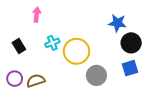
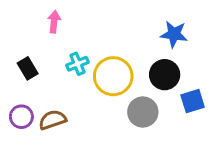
black circle: (131, 43) -> (165, 75), moved

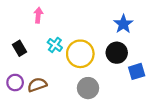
blue star: (174, 34) -> (123, 24), turned 30
cyan cross: (77, 64) -> (55, 45), turned -32
gray circle: (143, 112) -> (88, 88), moved

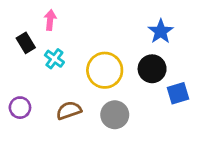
cyan cross: (55, 45) -> (54, 59), moved
black rectangle: (20, 48) -> (26, 43), moved
brown semicircle: (37, 85) -> (69, 110), moved

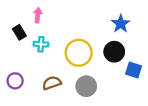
cyan cross: (54, 59) -> (41, 44), turned -32
blue square: (178, 93) -> (134, 70), turned 35

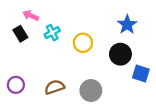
pink arrow: (38, 15) -> (31, 16), moved, turned -72
cyan cross: (41, 44) -> (52, 33), moved, turned -32
yellow circle: (79, 53) -> (83, 43), moved, size x0.7

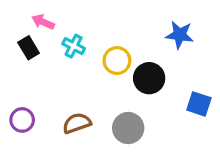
blue star: (127, 25) -> (180, 35), turned -30
cyan cross: (52, 33) -> (74, 46), turned -35
black circle: (120, 54) -> (149, 78), moved

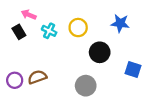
yellow circle: (117, 61) -> (78, 28), moved
brown semicircle: (77, 123) -> (37, 77), moved

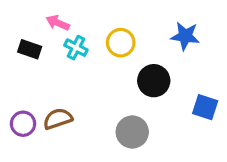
pink arrow: (29, 15) -> (58, 23), moved
black rectangle: (19, 32) -> (30, 49), turned -40

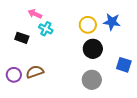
yellow circle: (121, 43) -> (88, 25), moved
black rectangle: (30, 49) -> (22, 38), moved
gray circle: (132, 132) -> (92, 80), moved

